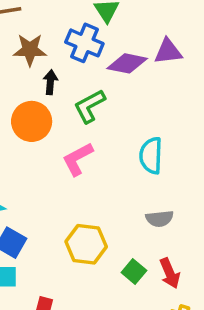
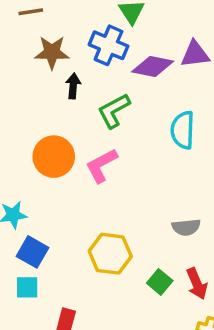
orange circle: (32, 121) -> (54, 157), moved
cyan semicircle: (151, 156) -> (183, 130), moved

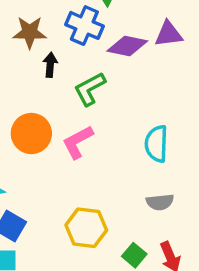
cyan semicircle: (183, 130) -> (156, 144), moved

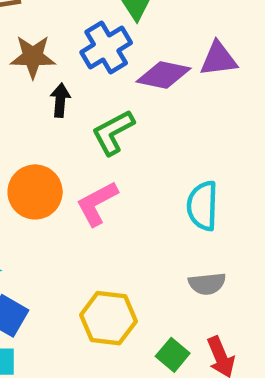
blue cross: (84, 25) -> (106, 47), turned 36

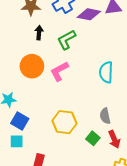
black arrow: (60, 100) -> (39, 33), moved
gray semicircle: (207, 284) -> (105, 116), moved, turned 84

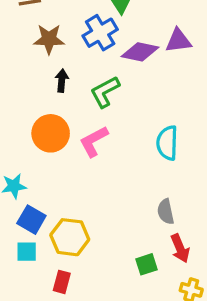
yellow hexagon: (64, 122) -> (70, 237), moved
green square: (93, 138) -> (146, 264), moved, turned 32

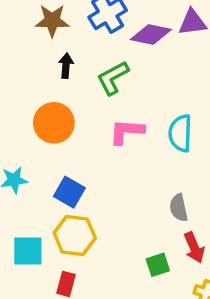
pink L-shape: (94, 141) -> (127, 131), moved, turned 32
blue square: (31, 220) -> (69, 192), moved
cyan square: (27, 252) -> (28, 251), size x1.4

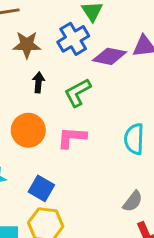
pink L-shape: (127, 131) -> (72, 138), moved
gray semicircle: (179, 208) -> (133, 201), turned -130

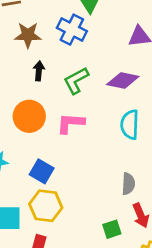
blue cross: (73, 39) -> (72, 30), turned -32
purple diamond: (109, 56) -> (123, 80), moved
gray semicircle: (133, 201) -> (128, 184), turned -35

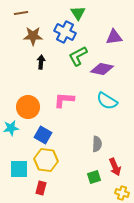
green L-shape: (76, 80) -> (78, 56), moved
orange circle: (29, 116) -> (28, 107), moved
cyan semicircle: (130, 125) -> (107, 101), turned -60
gray semicircle: (128, 184) -> (97, 144), moved

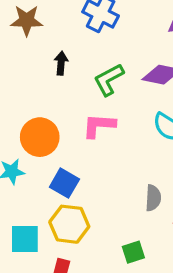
brown star: (33, 36) -> (27, 20), moved
green L-shape: (78, 56) -> (109, 80), moved
green square: (94, 177) -> (133, 252), moved

